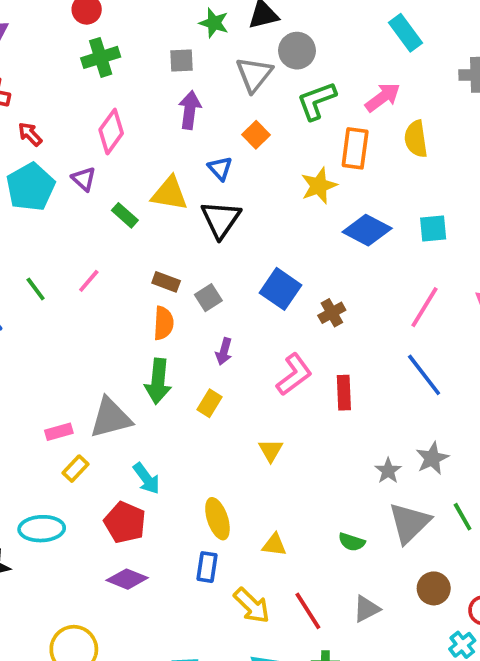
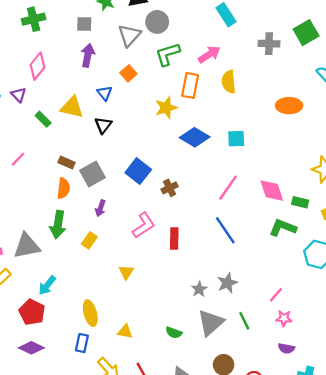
black triangle: (221, 219) -> (103, 125), size x0.7
gray square: (208, 298) -> (93, 174), size x1.5
cyan arrow: (146, 479) -> (47, 285), turned 72

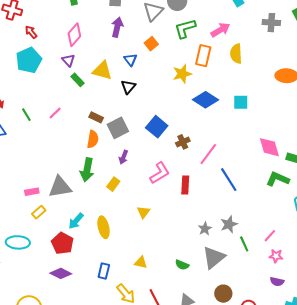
purple triangle: (19, 95) -> (68, 60), moved
pink line: (228, 188) -> (208, 154), moved
yellow ellipse: (90, 313) -> (104, 227), moved
green line: (244, 321) -> (244, 244), moved

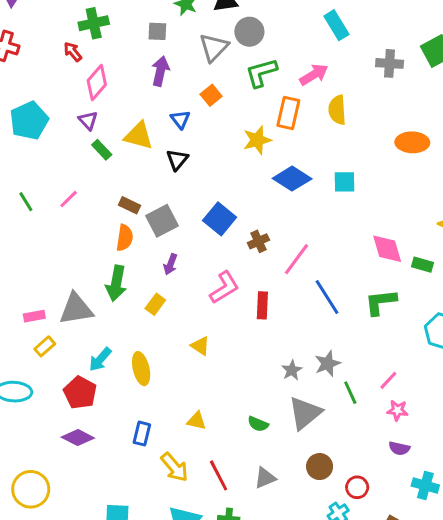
red arrow: (31, 32) -> (73, 52), moved
green L-shape: (278, 179) -> (381, 302), moved, turned -30
yellow triangle: (143, 212) -> (200, 346), turned -32

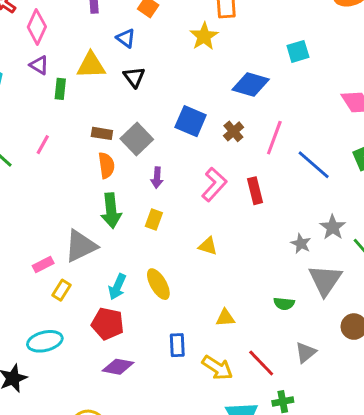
green rectangle: (102, 150) -> (60, 89), turned 66
blue diamond: (292, 179) -> (251, 85), moved

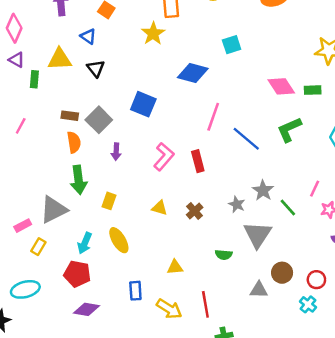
brown cross: (233, 131) -> (195, 211), moved
yellow rectangle: (154, 220) -> (109, 201), moved
gray triangle: (306, 352) -> (259, 290), moved, turned 42
red line: (261, 363) -> (205, 304), turned 35

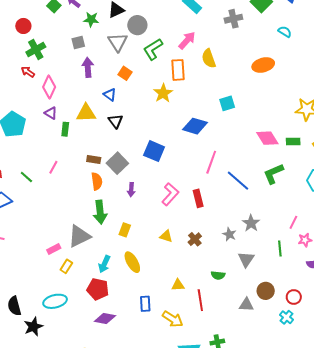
green line: (288, 208) -> (280, 248), moved, turned 35
gray triangle: (258, 235) -> (246, 259), size x0.7
red line: (205, 304) -> (200, 300), moved

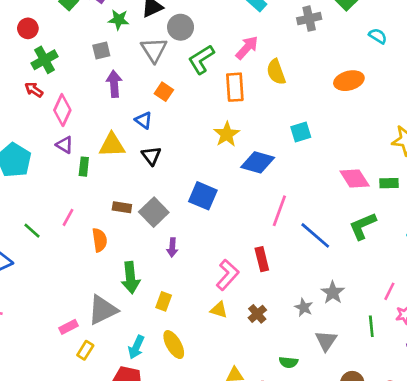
yellow star: (163, 93) -> (227, 134), moved
orange semicircle: (97, 181) -> (100, 240), moved
pink L-shape: (170, 194) -> (227, 275), moved

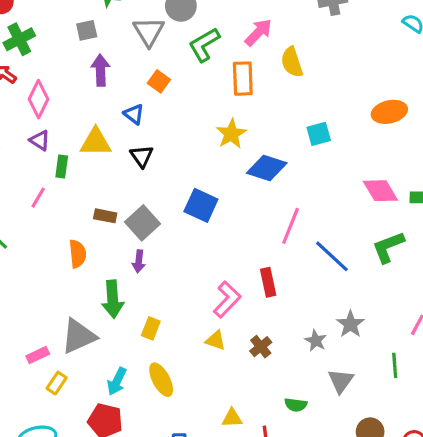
orange ellipse: (349, 81) -> (389, 112), moved
pink line: (68, 217) -> (38, 198), moved
purple arrow: (172, 247) -> (139, 261), moved

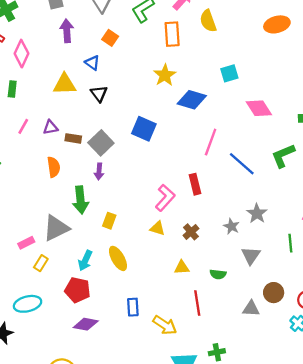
orange ellipse: (389, 112) -> (277, 24), moved
purple triangle: (40, 140) -> (51, 127), moved, turned -42
green rectangle: (62, 167) -> (12, 89), moved
pink diamond: (380, 191) -> (259, 108), moved
yellow triangle: (232, 418) -> (182, 267), moved

